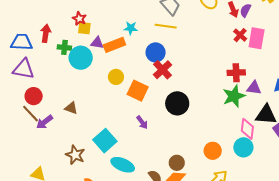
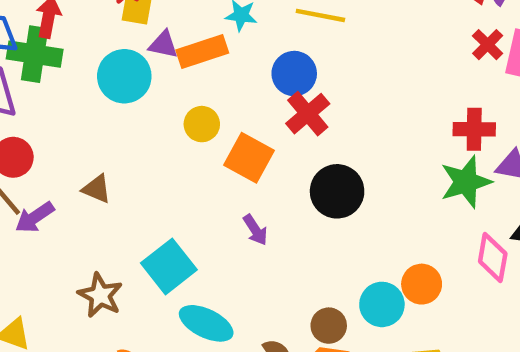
green cross: (64, 47) -> (35, 54), moved, size x1.6
cyan circle: (243, 147) -> (382, 304), moved
orange circle: (213, 151) -> (422, 284), moved

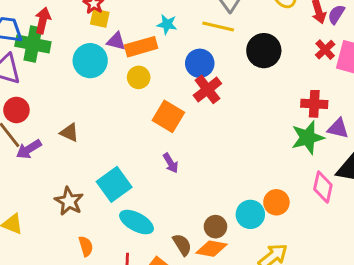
yellow circle: (202, 124) -> (139, 77), moved
black circle: (337, 191) -> (264, 51), moved

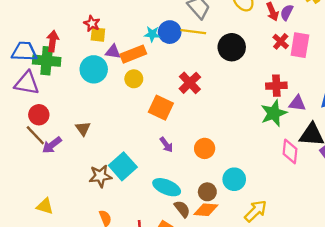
blue circle: (200, 63) -> (170, 32), moved
brown triangle: (69, 133) -> (83, 128), turned 35
brown star: (69, 201) -> (100, 176), moved, turned -30
orange circle: (276, 202) -> (205, 148), moved
cyan ellipse: (137, 222) -> (167, 187), moved

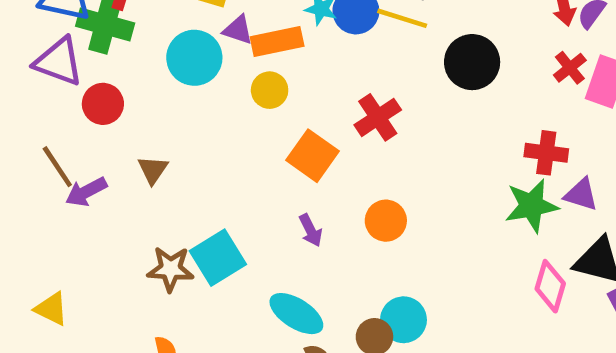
red circle: (39, 115) -> (103, 104), moved
orange circle: (205, 148) -> (386, 221), moved
cyan circle: (234, 179) -> (403, 320), moved

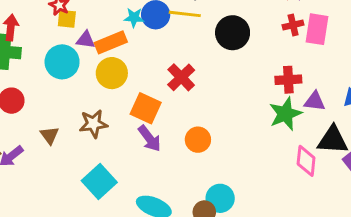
red cross: (570, 68) -> (293, 25), turned 36
yellow circle: (270, 90) -> (112, 73), size x1.4
purple arrow: (311, 230) -> (149, 139), moved, size x1.4
brown star: (170, 269) -> (93, 124), moved

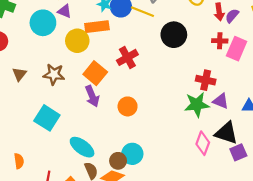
orange rectangle: (111, 42) -> (97, 27), moved
cyan square: (99, 182) -> (47, 118), turned -30

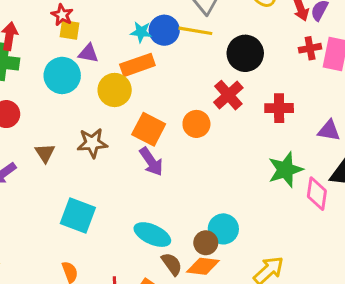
red cross: (127, 57) -> (228, 95), moved
red cross: (206, 80) -> (279, 108), moved
green star: (197, 105) -> (285, 170), moved
orange circle: (128, 106) -> (196, 124), moved
cyan square: (47, 118) -> (78, 216), moved

